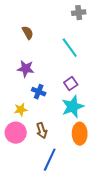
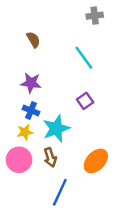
blue cross: (39, 92) -> (31, 111), moved
cyan star: (73, 107) -> (56, 129), moved
orange ellipse: (80, 134) -> (96, 161), turned 45

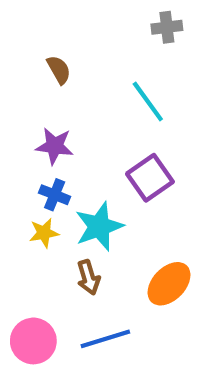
purple square: (85, 101) -> (150, 178), size x1.5
pink circle: (19, 160) -> (33, 341), moved
blue line: (60, 192) -> (105, 339), turned 48

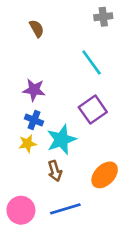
brown semicircle: (59, 70) -> (37, 28), moved

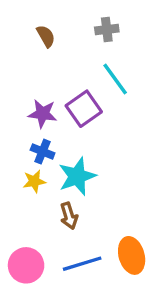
gray cross: (103, 17) -> (107, 30), moved
purple square: (93, 110) -> (84, 109), moved
orange ellipse: (105, 175) -> (132, 255), moved, turned -60

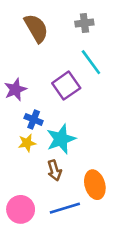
brown semicircle: (46, 36) -> (36, 28), size x1.6
purple star: (43, 114) -> (15, 90), moved, turned -30
orange ellipse: (132, 255) -> (95, 185), moved

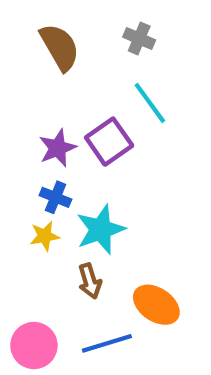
gray cross: (84, 23) -> (139, 38), turned 30
purple star: (15, 90) -> (58, 148), moved
orange ellipse: (95, 185) -> (156, 305), turned -40

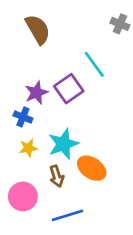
gray cross: (139, 38) -> (120, 24), moved
blue cross: (55, 197) -> (23, 117), moved
orange ellipse: (156, 305) -> (92, 168), moved
pink circle: (34, 345) -> (23, 196), moved

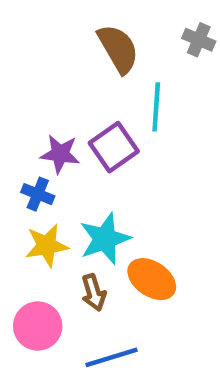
brown semicircle: (38, 29) -> (118, 49), moved
cyan line: (94, 64) -> (156, 107), turned 40
purple star: (36, 93) -> (60, 154), turned 30
yellow star: (28, 148) -> (47, 246), size x1.4

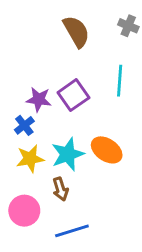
cyan line: (156, 107) -> (120, 81), moved
blue cross: (38, 194) -> (24, 125), turned 30
orange ellipse: (152, 279) -> (107, 150), moved

